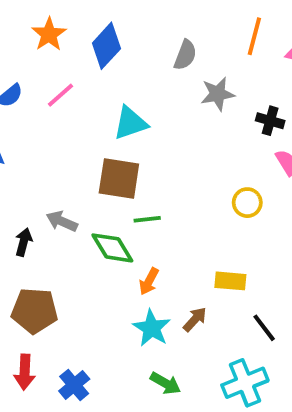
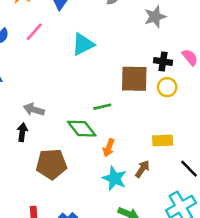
gray star: (218, 94) -> (155, 17), moved
black cross: (270, 121) -> (163, 61), moved
brown square: (119, 179) -> (134, 79), moved
gray arrow: (62, 221) -> (34, 110), moved
brown pentagon: (35, 311) -> (51, 164), moved

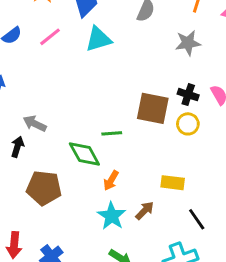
cyan triangle: (83, 44) -> (98, 39), moved

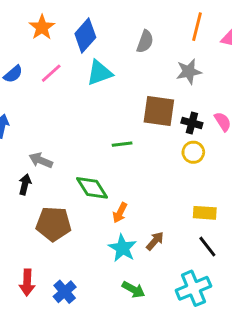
brown square: (153, 108) -> (159, 111), moved
green line: (112, 133) -> (122, 144), moved
yellow rectangle: (173, 183) -> (205, 213), moved

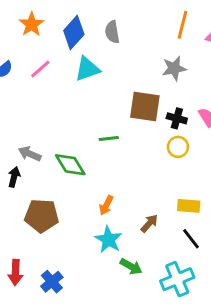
gray semicircle: (145, 42) -> (112, 32), moved, turned 150
green diamond: (92, 188) -> (70, 165), moved
brown arrow: (155, 241) -> (149, 223), moved
green arrow: (133, 290) -> (131, 266), moved

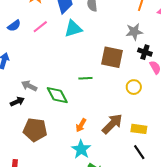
black cross: (177, 118) -> (145, 52), moved
black arrow: (14, 177) -> (17, 102), turned 48
brown arrow: (149, 223) -> (112, 124), moved, size x1.6

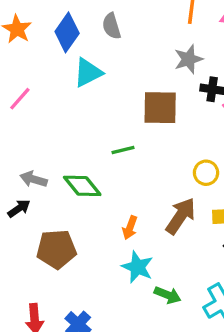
pink line: (40, 27) -> (20, 99), moved
yellow circle: (134, 87) -> (206, 173), moved

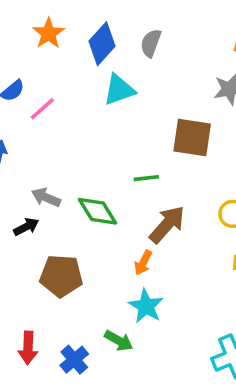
gray semicircle: (112, 26) -> (151, 43), turned 30
brown arrow: (181, 216) -> (167, 224), moved
green arrow: (168, 295) -> (119, 341), moved

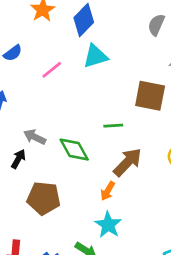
gray semicircle: (151, 43) -> (156, 25), moved
pink line: (42, 109) -> (52, 70), moved
black arrow: (26, 227) -> (18, 159), turned -36

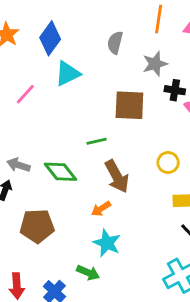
gray semicircle: (156, 25) -> (115, 43), moved
brown arrow: (128, 162) -> (117, 176), turned 116
orange arrow: (108, 191) -> (101, 209), turned 36

